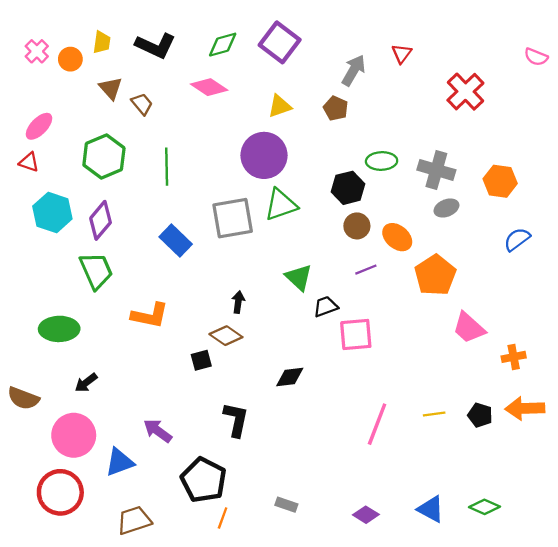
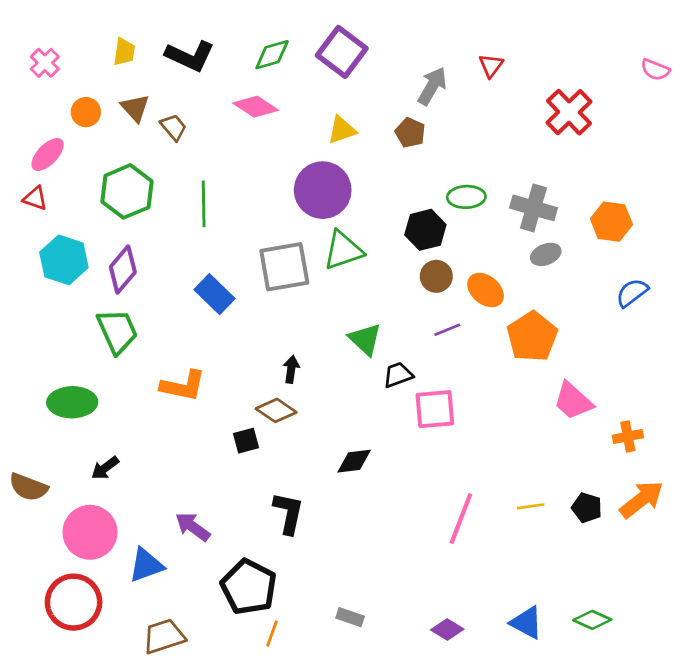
orange circle: (70, 59) -> (86, 112), moved
orange arrow: (525, 408) -> (642, 499), turned 144

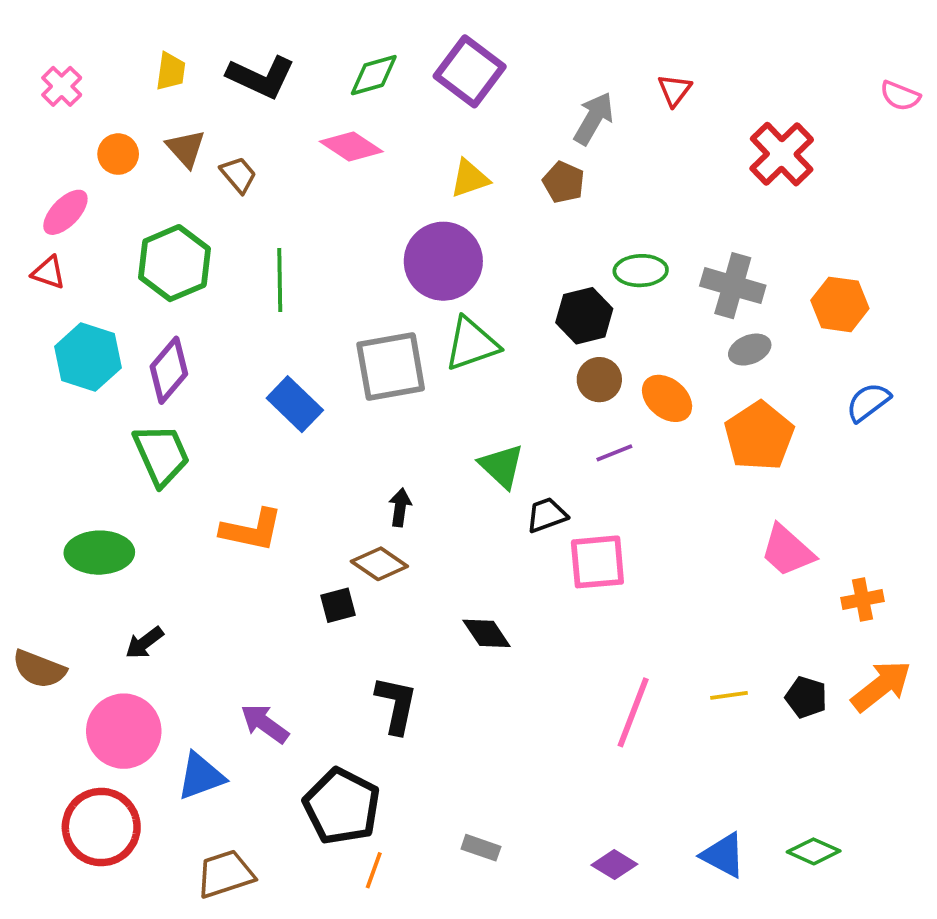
orange pentagon: (532, 337) -> (759, 436), moved
black diamond: (354, 461) -> (487, 633), turned 63

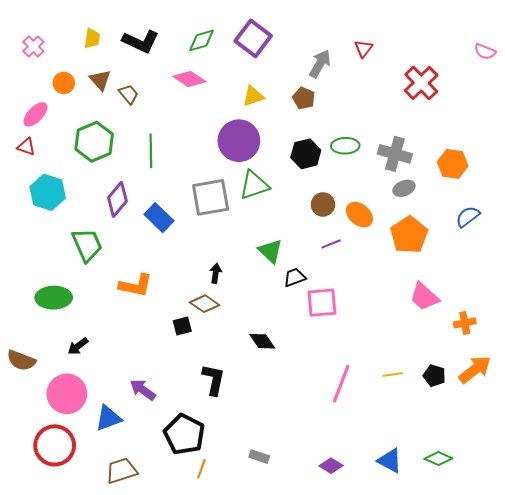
black hexagon: (584, 316) -> (306, 154), moved
purple diamond: (169, 370) -> (117, 199), moved

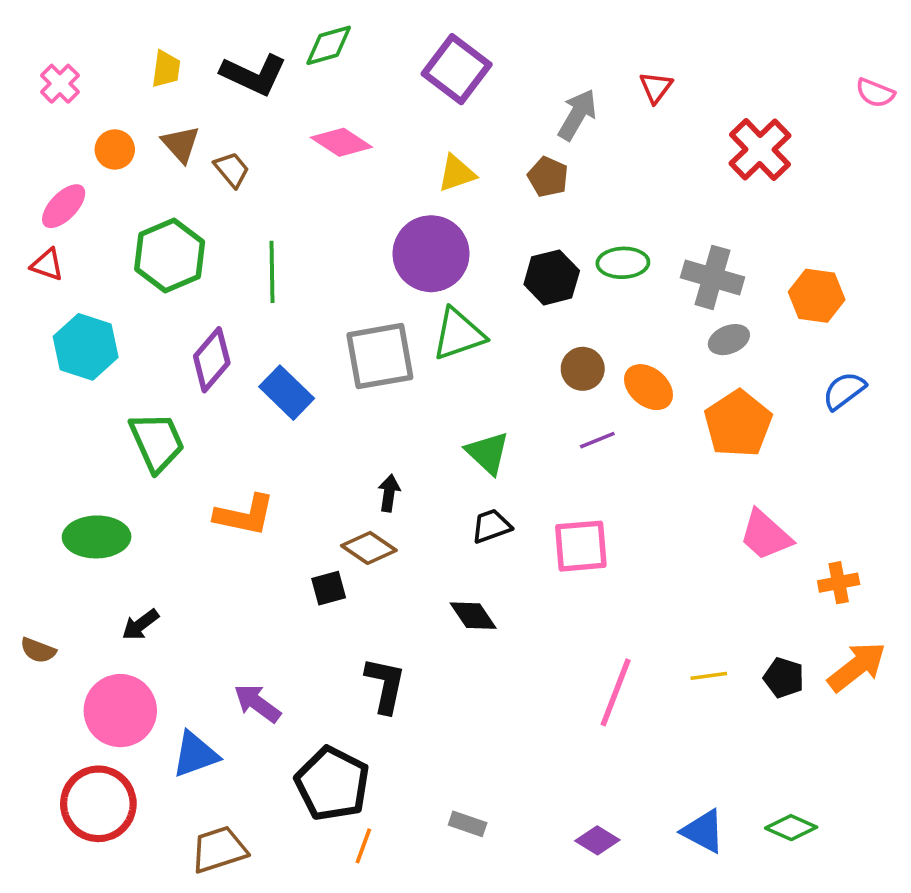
green diamond: (201, 40) -> (329, 45), moved
black trapezoid: (295, 277) -> (491, 526), moved
brown semicircle: (21, 360) -> (38, 650), size x0.7

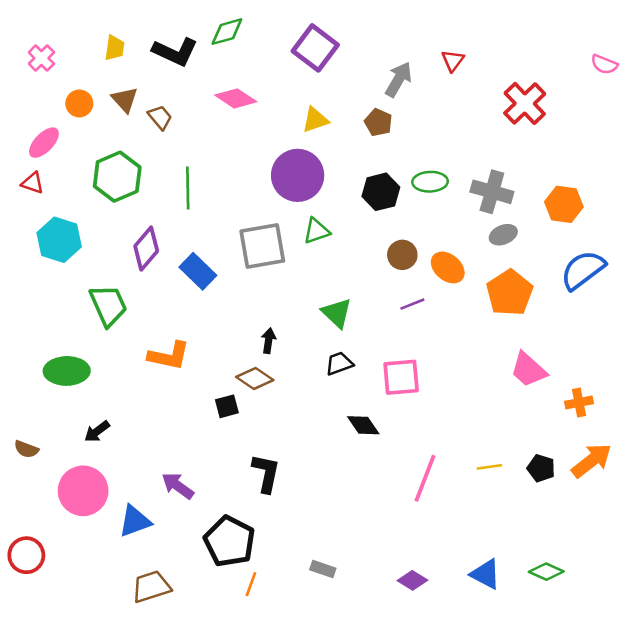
green triangle: (458, 334) -> (317, 231), size x0.7
blue semicircle: (844, 391) -> (583, 270), size x1.5
black diamond: (473, 616) -> (363, 425), moved
red circle: (98, 804) -> (26, 555), moved, size x0.7

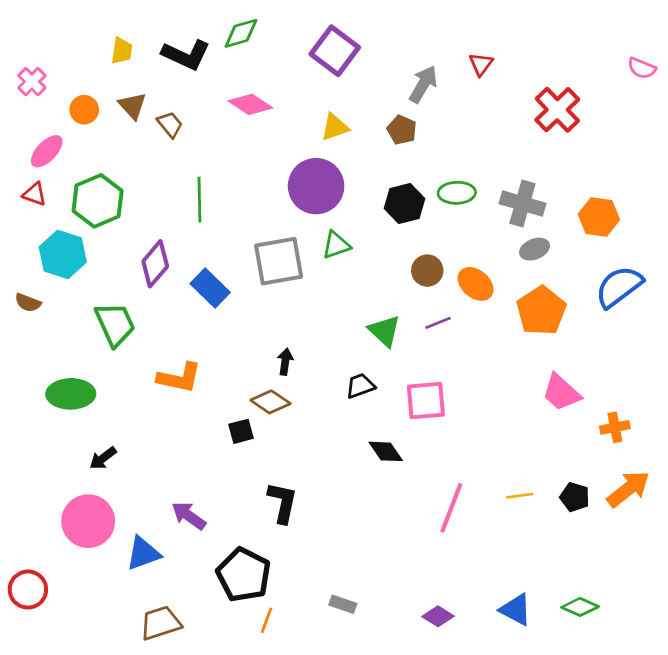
pink cross: (41, 58) -> (32, 82), moved
green hexagon: (117, 177) -> (98, 201), moved
green triangle: (337, 313) -> (384, 331), moved
brown semicircle: (26, 449) -> (28, 303), moved

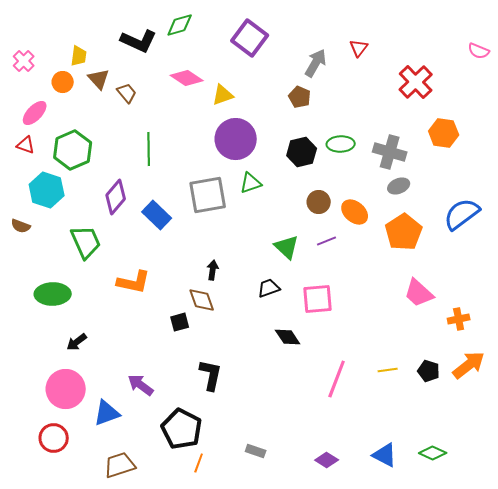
yellow trapezoid: (122, 51) -> (79, 56), moved
yellow triangle: (335, 127) -> (223, 95), moved
orange hexagon: (599, 217) -> (444, 133), moved
brown diamond: (270, 402) -> (202, 300), turned 36
red circle: (28, 590) -> (54, 438), moved

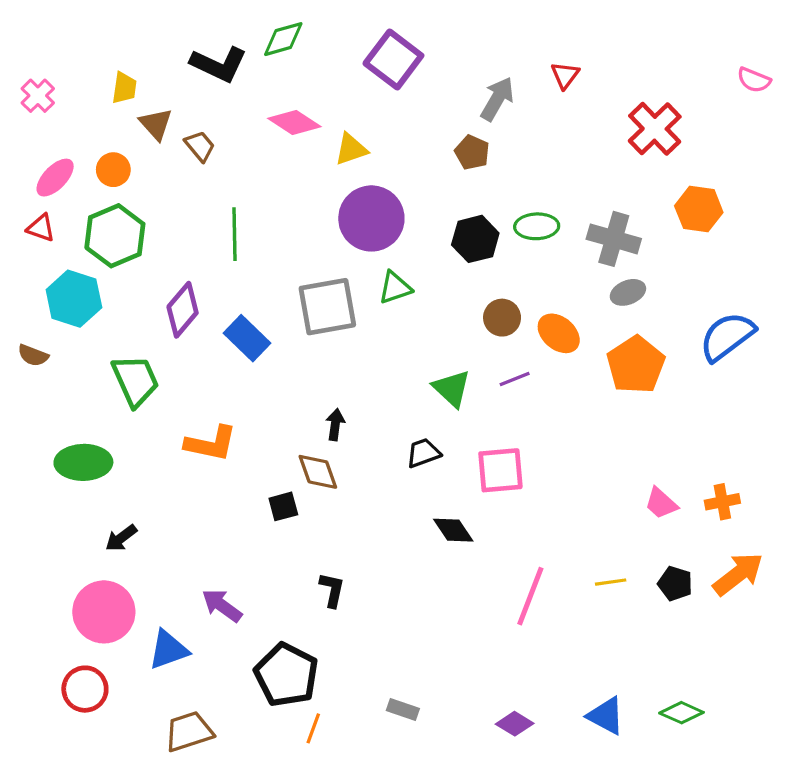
orange circle: (63, 82) -> (113, 170), moved
pink trapezoid: (419, 293) -> (661, 503), moved, size x0.7
black L-shape: (211, 375) -> (332, 590), size x0.7

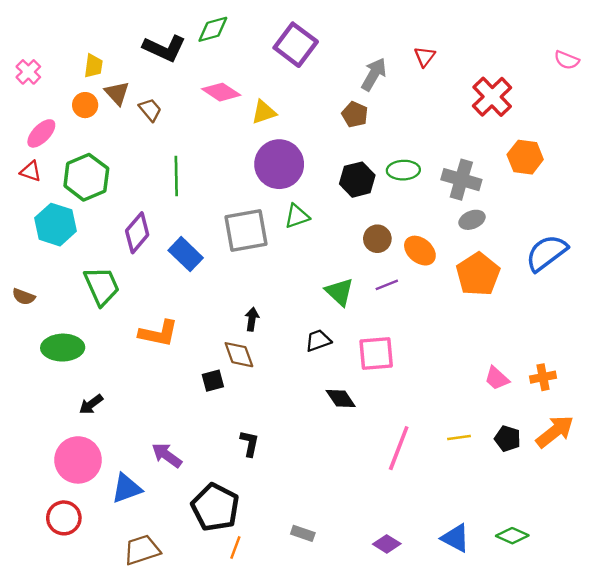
orange circle: (113, 170) -> (85, 105), moved
brown semicircle: (33, 355) -> (24, 297), moved

